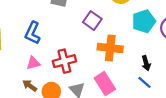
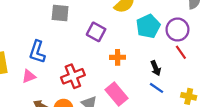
orange cross: (110, 48) -> (118, 57), size x0.6
pink triangle: (33, 63) -> (29, 76), moved

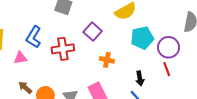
red cross: (73, 76) -> (63, 49), moved

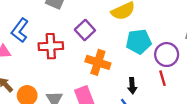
orange cross: (107, 60) -> (98, 62), size x1.5

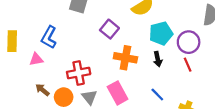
red cross: (51, 46) -> (79, 73), moved
black arrow: (132, 86) -> (158, 59), moved

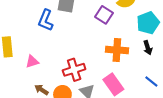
purple square: (109, 29) -> (104, 15), moved
blue L-shape: (49, 37) -> (46, 20), moved

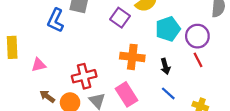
black arrow: (148, 48) -> (165, 66), moved

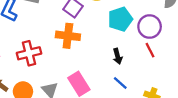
orange cross: (132, 57) -> (68, 36), moved
red cross: (84, 76) -> (29, 53), moved

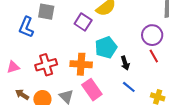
cyan pentagon: (120, 19) -> (106, 47), moved
orange cross: (68, 36) -> (81, 64), moved

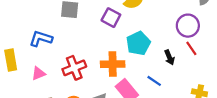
blue L-shape: (26, 27) -> (41, 39), moved, turned 90
black arrow: (125, 63) -> (169, 57), moved
blue line: (129, 87) -> (154, 81), moved

